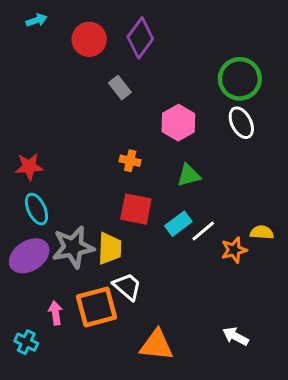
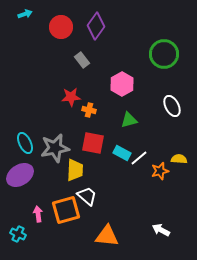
white ellipse: (241, 123) -> (172, 106), moved
red star: (29, 167) -> (71, 97), moved
cyan rectangle: (178, 224) -> (122, 153), turned 66
gray star: (73, 247) -> (55, 148), moved

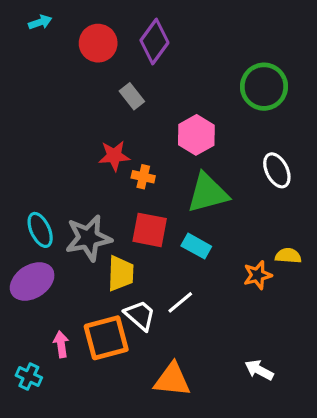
green triangle: (129, 120) -> (208, 193), size x1.6
white line: (139, 158) -> (180, 302), moved

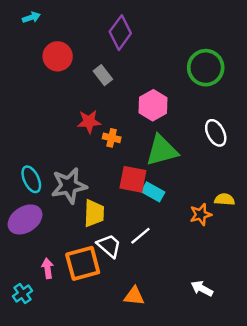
red circle: (98, 43) -> (58, 56), moved
red square: (150, 230) -> (133, 179), moved
cyan cross: (29, 377) -> (22, 293), turned 30
orange triangle: (172, 380) -> (134, 296), size x0.7

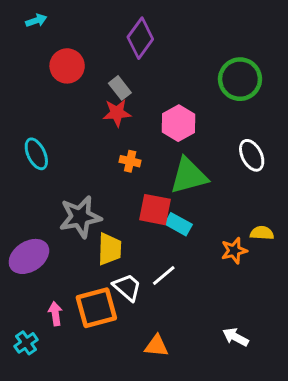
red star: (89, 122) -> (117, 113), moved
cyan ellipse: (31, 179) -> (36, 154), moved

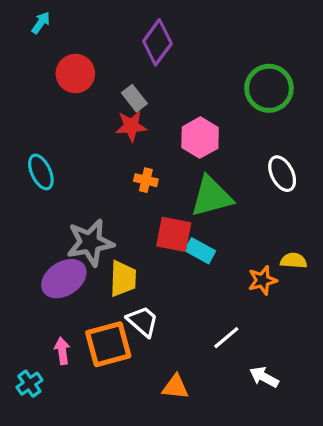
cyan arrow: (36, 21) -> (41, 23), turned -36
purple ellipse: (29, 256) -> (64, 279), moved
white line: (164, 275) -> (226, 338), moved

